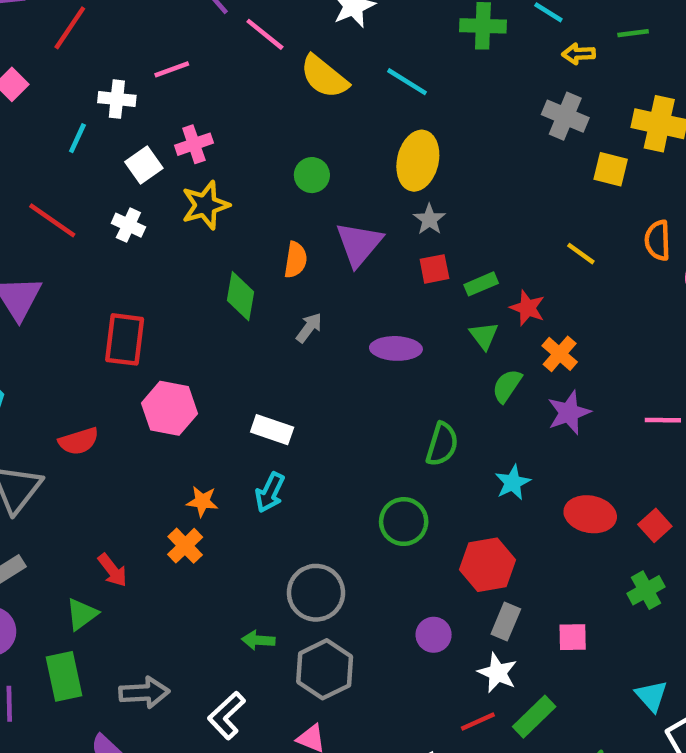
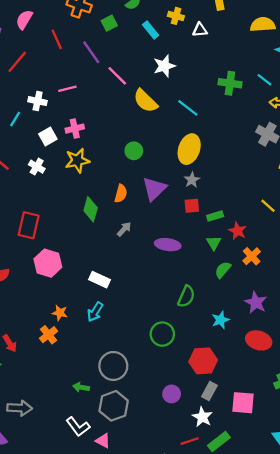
purple star: (569, 413) -> (256, 302), moved, turned -30
pink square: (573, 637) -> (243, 403), size x1.5
white L-shape: (227, 715) -> (78, 427), moved, turned -90

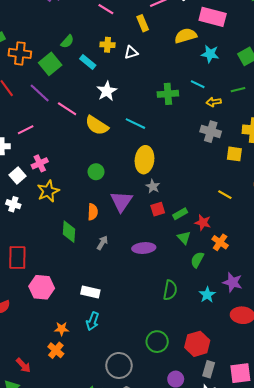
green square: (109, 23) -> (50, 64), size x1.5
cyan star: (221, 320) -> (207, 295), moved
green circle: (162, 334) -> (157, 342), moved

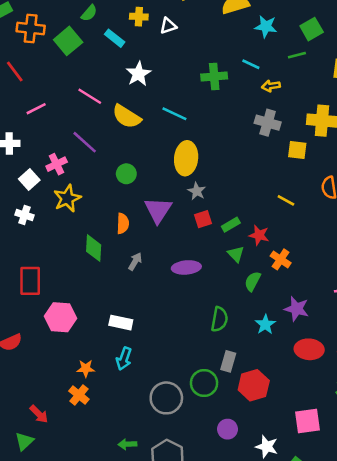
green line: (238, 90) -> (297, 55), moved
purple line: (40, 93) -> (85, 142), moved
pink line: (26, 130) -> (36, 109), moved
gray circle: (119, 365) -> (166, 398), moved
gray rectangle: (209, 369) -> (228, 361), moved

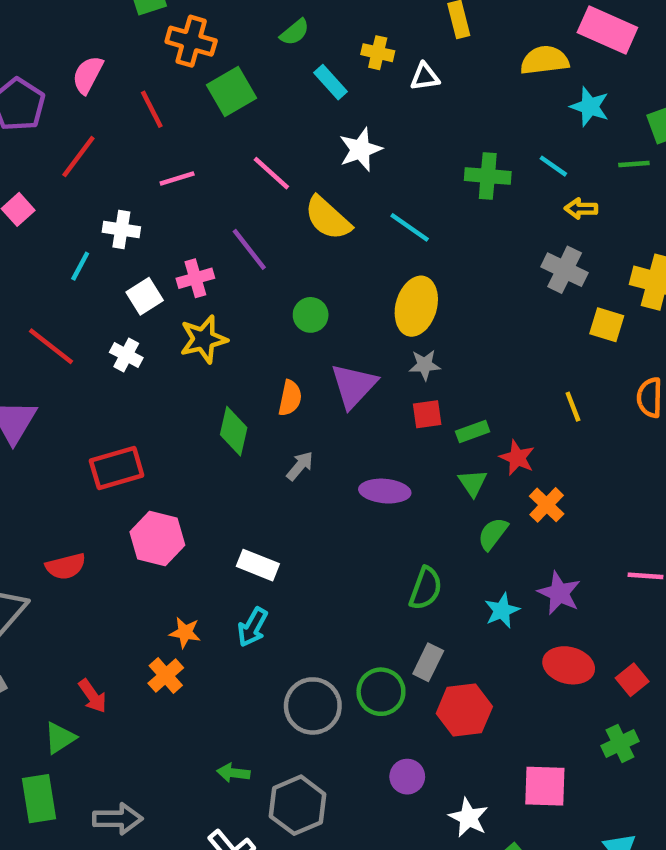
green square: (68, 41) -> (231, 92), moved
gray star: (197, 191) -> (425, 365), turned 30
yellow line: (286, 200) -> (573, 407), turned 30
red rectangle: (30, 281) -> (117, 468), turned 64

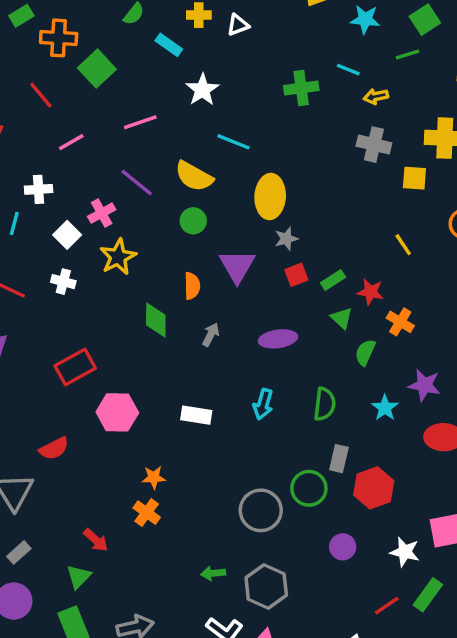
pink line: (271, 173) -> (140, 122), turned -48
yellow semicircle: (328, 218) -> (194, 176), moved
cyan line: (410, 227) -> (234, 142), moved
cyan arrow: (253, 627) -> (263, 404), moved
white star: (468, 818) -> (405, 552), moved

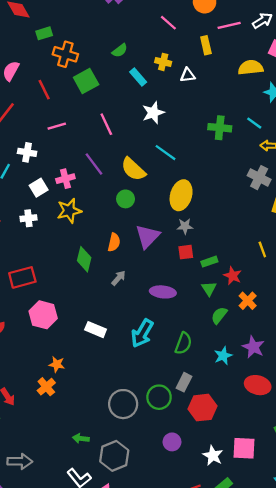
pink line: (140, 122) -> (106, 124), turned 70
white cross: (63, 282) -> (28, 218), turned -35
cyan arrow: (263, 404) -> (142, 333), size x1.4

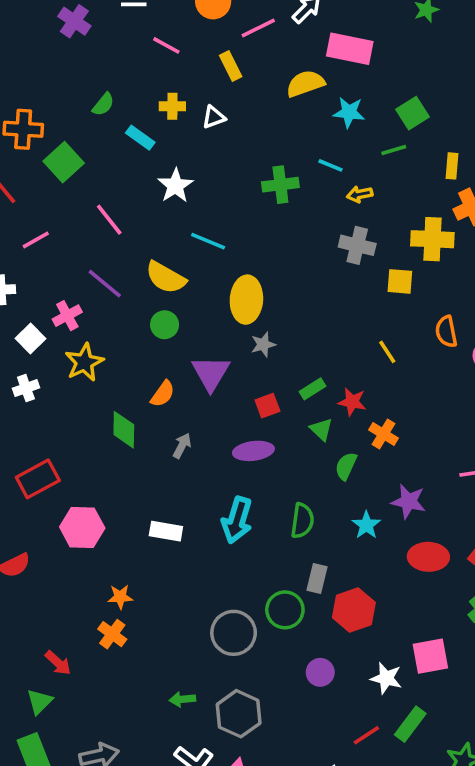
orange semicircle: (114, 242) -> (163, 394), turned 36
red square: (186, 252) -> (267, 406), moved

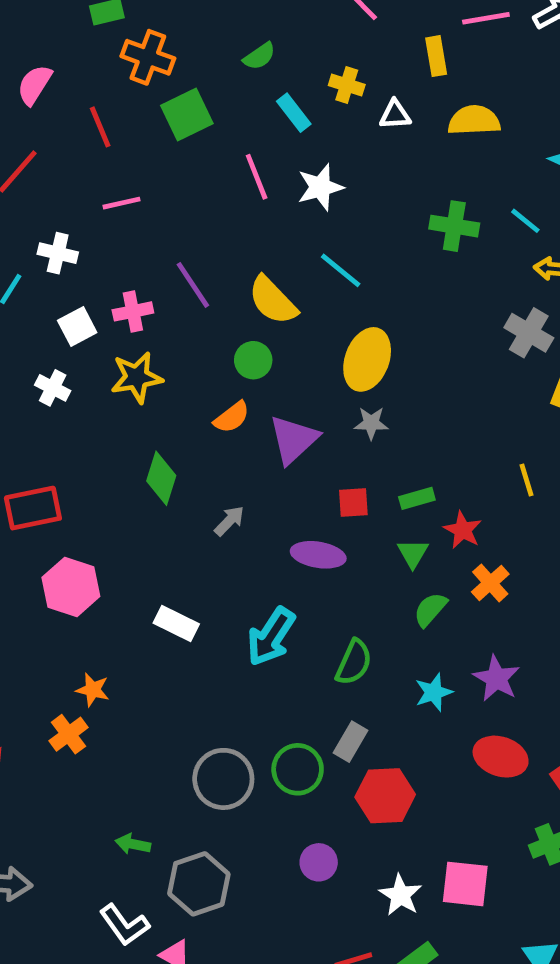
yellow semicircle: (305, 84) -> (474, 120), moved
pink line: (109, 220) -> (257, 177), moved
white cross: (26, 388) -> (53, 388), turned 30
orange semicircle: (163, 394) -> (232, 417), moved

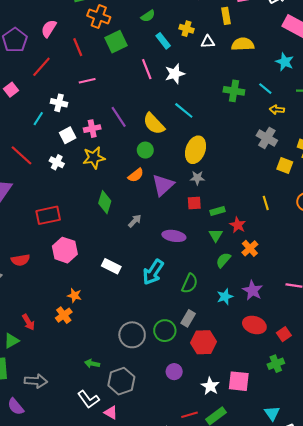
red square: (353, 502) -> (194, 203), moved

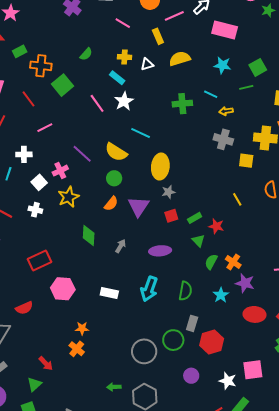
cyan rectangle: (163, 41) -> (117, 78), moved
orange cross: (250, 248) -> (233, 262), moved

